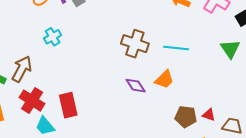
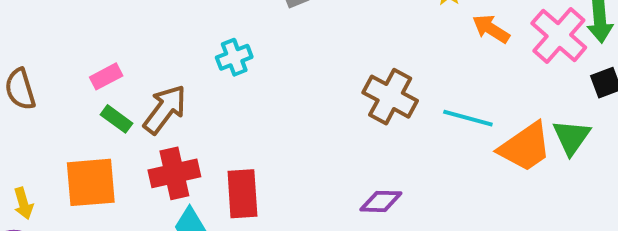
orange trapezoid: (164, 79) -> (525, 147), moved, size x1.4
purple diamond: (136, 86) -> (381, 201), moved, turned -65
red cross: (32, 101) -> (174, 173), turned 35

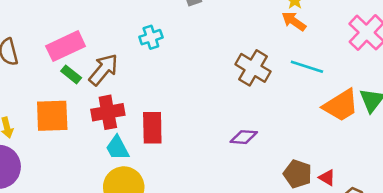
orange arrow: (491, 29) -> (294, 21), moved
pink rectangle: (106, 76) -> (66, 46), size x1.8
cyan line: (468, 118) -> (307, 67), moved

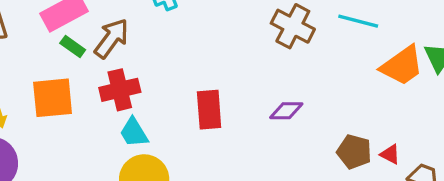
red rectangle: (152, 128) -> (209, 110), moved

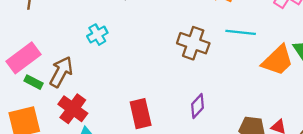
red cross: (120, 90) -> (73, 109), turned -32
purple diamond: (286, 111) -> (197, 106), turned -40

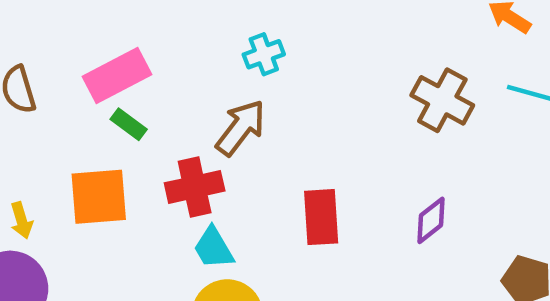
brown arrow: (61, 72) -> (241, 128), moved
red cross: (73, 109) -> (195, 187), turned 32

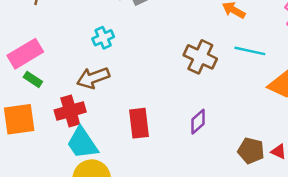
brown arrow: (241, 128) -> (93, 78), turned -144
cyan trapezoid: (214, 248) -> (82, 143), size x1.4

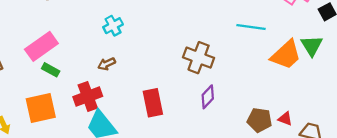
brown cross: (200, 57) -> (199, 58), moved
brown arrow: (93, 78) -> (107, 64), size x0.6

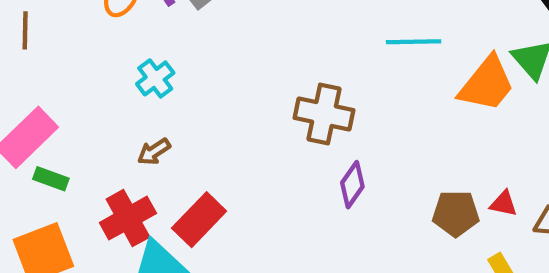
red rectangle: (153, 103) -> (199, 220), moved, turned 64

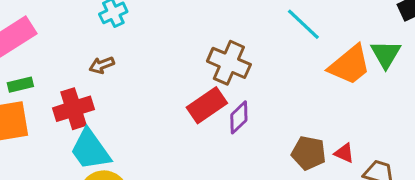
cyan line: (414, 42) -> (303, 24), turned 33
green rectangle: (51, 179) -> (20, 85), moved, turned -45
red rectangle: (199, 220) -> (207, 105), moved

